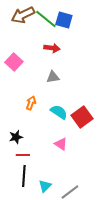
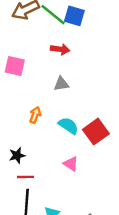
pink square: (14, 62) -> (15, 66), turned -30

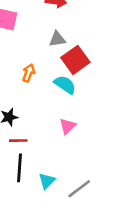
red square: (96, 132) -> (75, 60), moved
pink triangle: (71, 164) -> (68, 126), turned 42

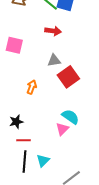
cyan semicircle: (65, 85) -> (70, 117), moved
cyan triangle: (47, 181) -> (43, 161), moved

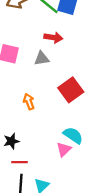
gray triangle: (54, 61) -> (42, 58), moved
orange arrow: (32, 87) -> (29, 102), turned -40

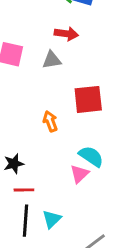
red square: (71, 90) -> (88, 99), turned 30
orange arrow: (29, 102) -> (50, 121), moved

